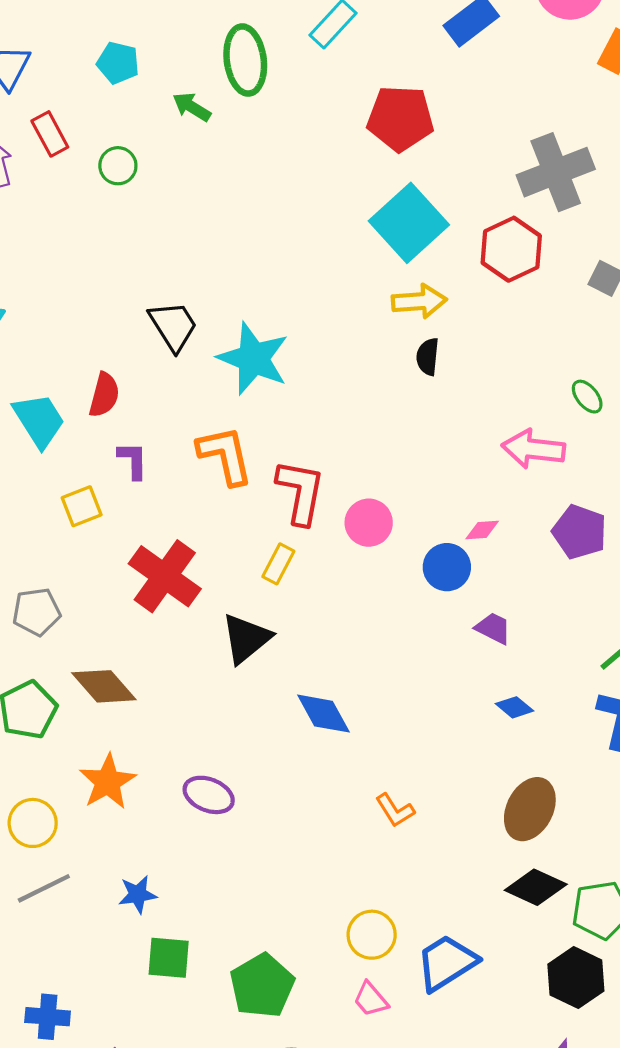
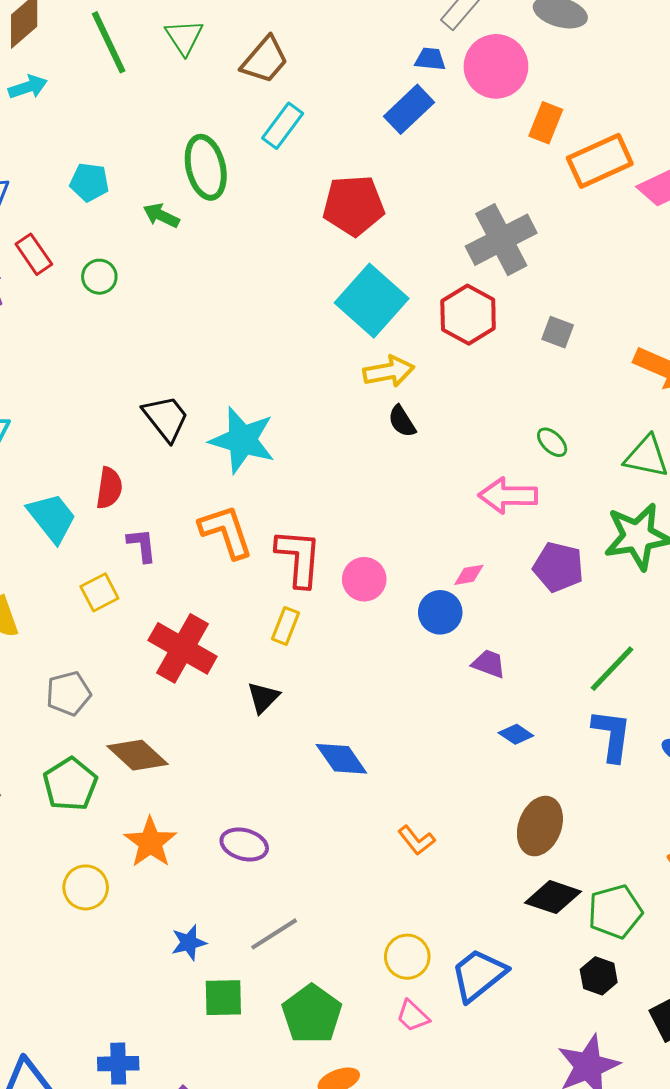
black semicircle: (428, 357) -> (402, 421), turned -32
black triangle: (246, 639) -> (263, 697), size x0.7
gray line: (44, 888) -> (274, 934), moved
black hexagon: (576, 978) -> (599, 976), size x0.7

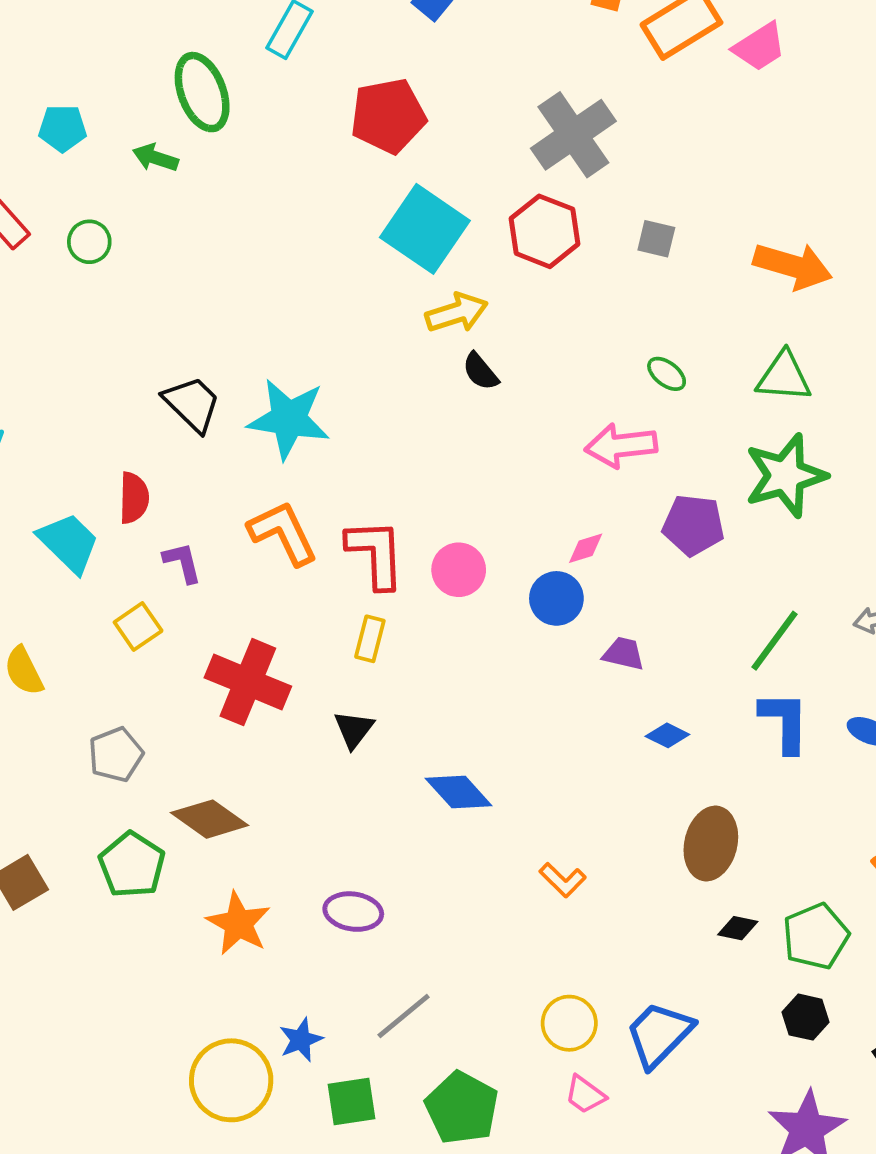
yellow circle: (86, 887) -> (231, 1080), moved, size x1.5
black diamond: (553, 897) -> (738, 928), size x0.6

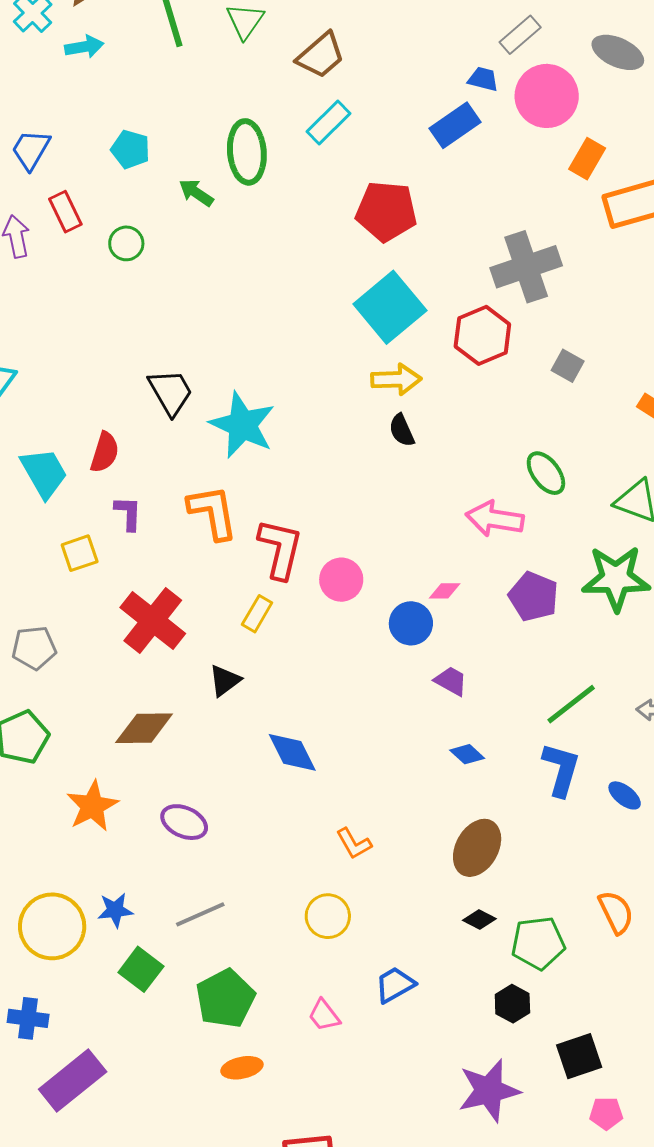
green ellipse: (667, 374) -> (546, 473), size x1.4
brown diamond: (210, 819) -> (144, 728), moved, turned -52
yellow circle: (569, 1023) -> (328, 916), moved
blue trapezoid: (659, 1034) -> (395, 985), size x0.7
green square: (351, 1101) -> (141, 969), turned 30

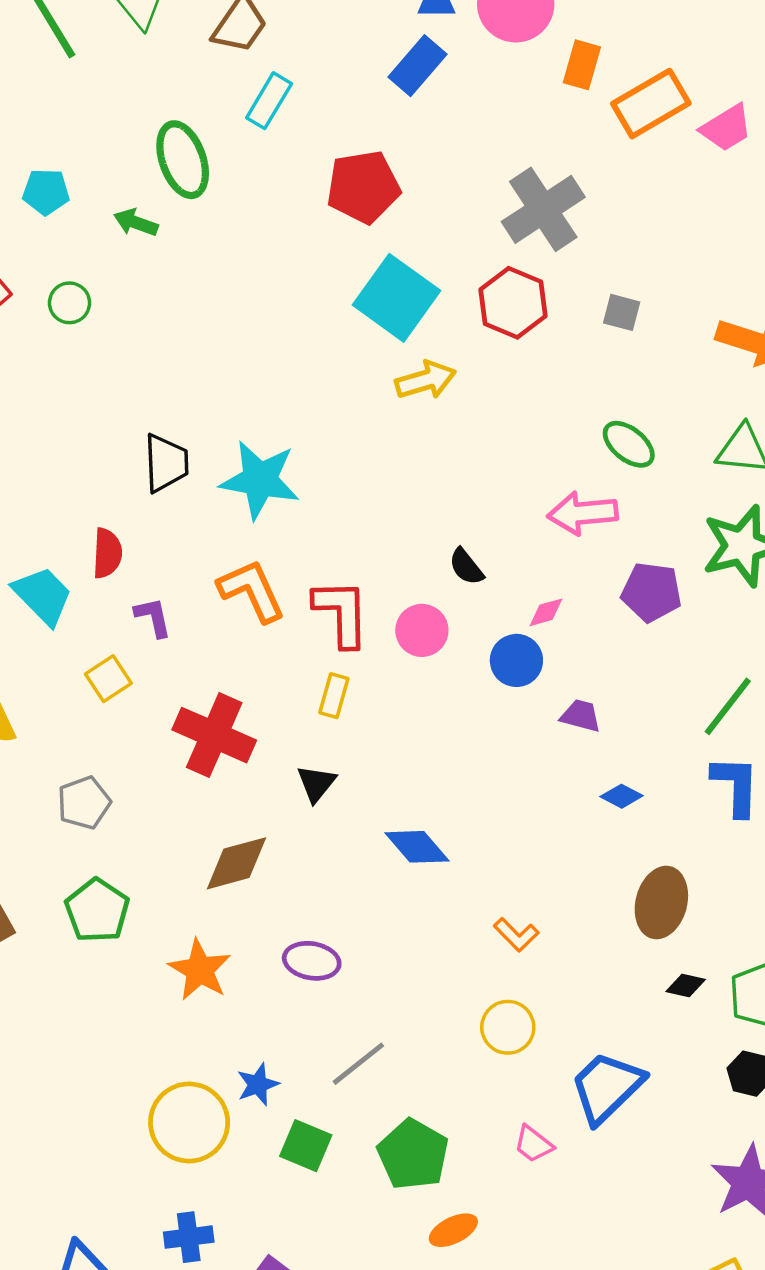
black trapezoid: (170, 392) -> (166, 463), turned 42
black semicircle: (402, 430) -> (466, 567), moved
blue trapezoid: (395, 985) -> (607, 1087), size x1.6

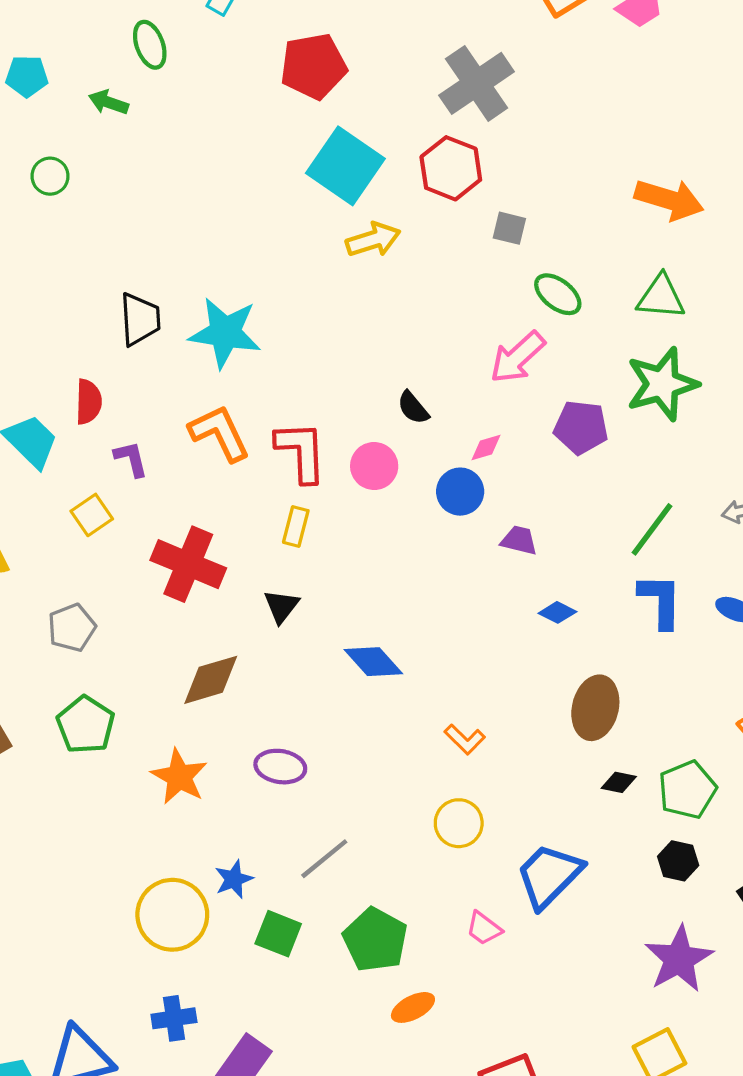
green ellipse: (183, 160) -> (150, 45), size x0.7
gray square: (622, 312) -> (509, 228), moved
pink arrow: (583, 513) -> (517, 357), turned -36

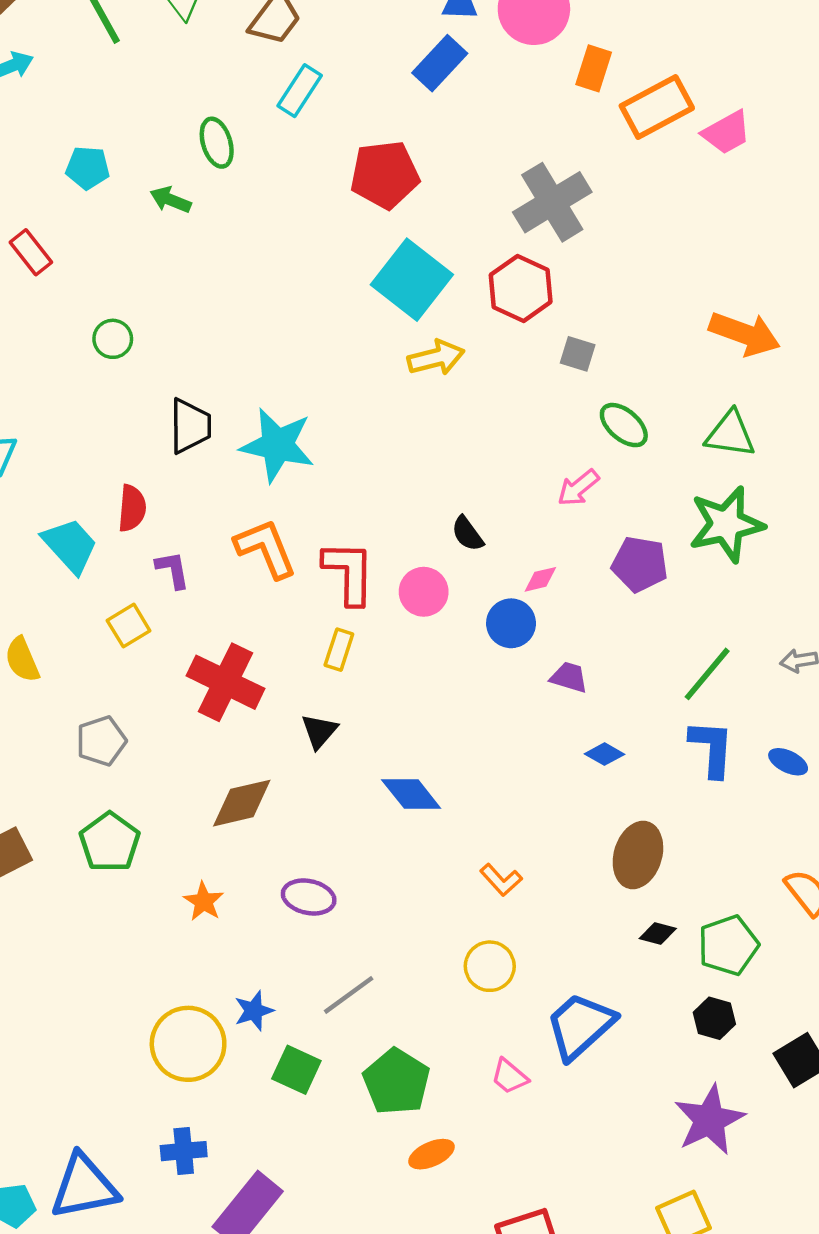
green circle: (50, 176) -> (113, 339), moved
pink arrow: (517, 357) -> (578, 488), size x0.7
orange star: (179, 777) -> (204, 901), size x0.7

